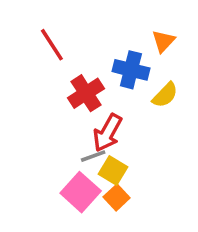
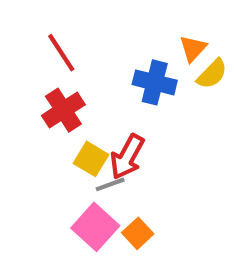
red cross: (86, 93) -> (63, 110), moved
yellow semicircle: (165, 95) -> (212, 74), moved
yellow square: (113, 170) -> (91, 159), moved

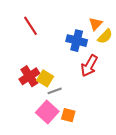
red cross: (63, 110) -> (29, 76), moved
red arrow: (127, 157) -> (89, 66), moved
orange square: (138, 233) -> (68, 115), turned -32

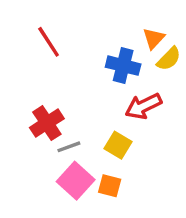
red arrow: (89, 66) -> (143, 106), turned 35
yellow square: (45, 78) -> (118, 145), moved
gray line: (55, 91) -> (69, 147), moved

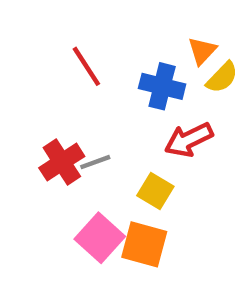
red line: (49, 42) -> (86, 66), moved
gray line: (69, 147) -> (95, 162), moved
orange square: (110, 186) -> (144, 244), size x1.5

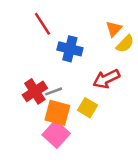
red line: (86, 66) -> (42, 24), moved
blue cross: (162, 86) -> (70, 49), moved
orange square: (144, 244) -> (57, 113), moved

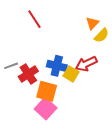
blue cross: (70, 49) -> (57, 66), moved
gray line: (54, 91) -> (11, 66), moved
yellow square: (88, 108) -> (71, 74), moved

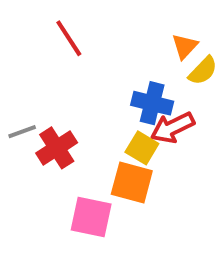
blue cross: (57, 66) -> (152, 103), moved
orange square: (47, 91) -> (132, 182), moved
pink square: (46, 109) -> (91, 217), turned -30

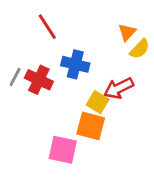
blue cross: (152, 103) -> (75, 64), moved
gray line: (22, 132) -> (15, 77), moved, turned -42
red cross: (57, 148) -> (39, 80), moved, turned -32

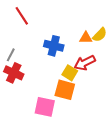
red line: (47, 27) -> (22, 16), moved
orange triangle: (127, 32) -> (86, 38), moved, turned 48
red cross: (39, 80) -> (14, 73), moved

